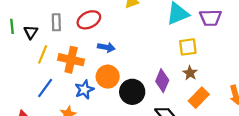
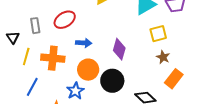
purple diamond: (162, 81) -> (119, 49), moved
blue star: (84, 90) -> (75, 91), moved

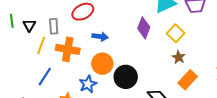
gray rectangle: (35, 26) -> (54, 26), moved
yellow square: (158, 34) -> (176, 33), turned -36
purple diamond: (119, 49) -> (144, 28), moved

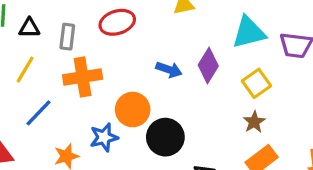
black triangle: (29, 25) -> (29, 28), turned 48
blue arrow: (100, 37) -> (169, 70), moved
yellow line: (41, 46) -> (25, 70), moved
orange cross: (68, 49) -> (83, 77), turned -30

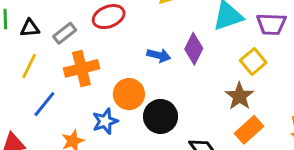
gray rectangle: (67, 37) -> (65, 33), turned 50
yellow square: (257, 83) -> (253, 62), moved
brown star: (254, 122) -> (239, 96), size x1.4

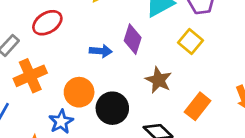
brown star: (239, 96) -> (159, 80), moved

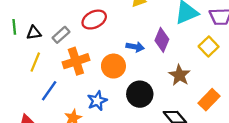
orange circle: (79, 92) -> (113, 66), moved

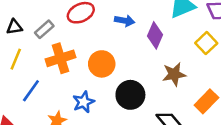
blue arrow: (135, 47) -> (125, 21), moved
brown star: (180, 75) -> (174, 74), turned 30

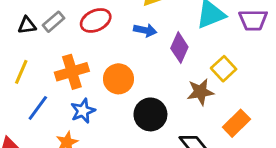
black triangle: (14, 27) -> (27, 25), moved
gray rectangle: (44, 29) -> (54, 22), moved
yellow square: (206, 43) -> (224, 69), moved
blue star: (84, 102) -> (83, 111), moved

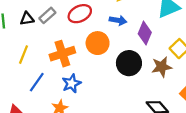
orange circle: (118, 79) -> (98, 43), moved
black circle: (150, 114) -> (129, 63), moved

